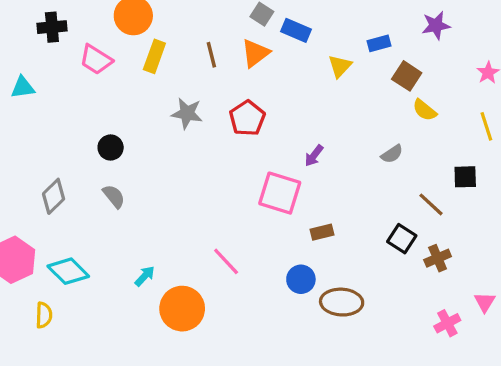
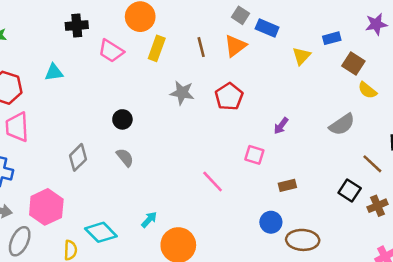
gray semicircle: (392, 154) -> (342, 124), size x1.5
pink square: (280, 193) -> (254, 155), size x0.6
pink line: (226, 261) -> (213, 182), moved
cyan diamond: (68, 271) -> (101, 232), moved

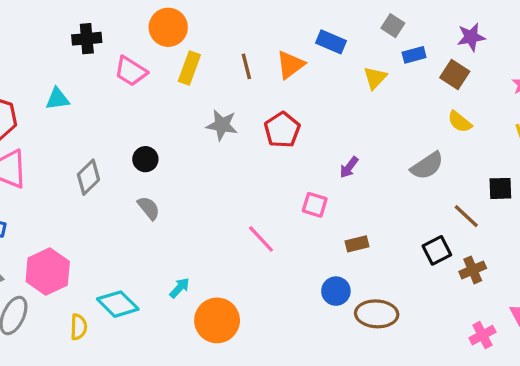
gray square: (240, 15) -> (393, 26), moved
brown square: (353, 64) -> (455, 74), moved
gray diamond: (78, 157) -> (88, 177), moved
black square: (350, 190) -> (437, 250), turned 30

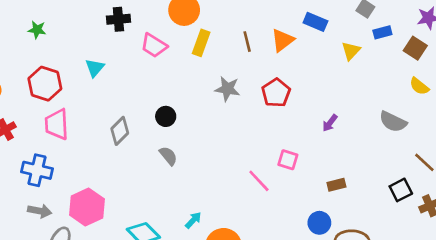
cyan triangle: (57, 99) -> (95, 68), turned -42
gray semicircle: (427, 166) -> (393, 122), turned 60
pink square: (315, 205) -> (288, 160), moved

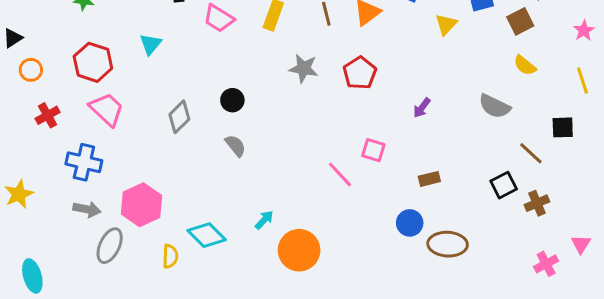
brown square: (415, 48) -> (520, 21), turned 30
pink trapezoid: (57, 124) -> (107, 109), turned 136

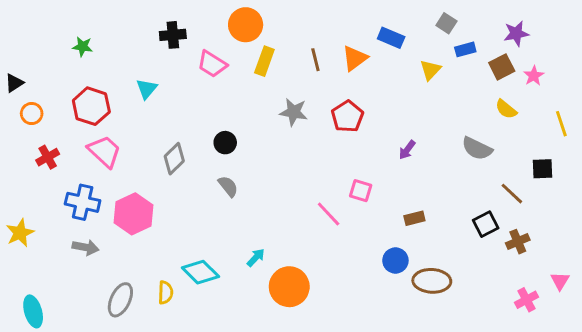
pink star: (584, 30) -> (534, 76), moved
pink hexagon: (141, 205) -> (134, 214), moved
gray ellipse: (110, 246) -> (120, 300), moved

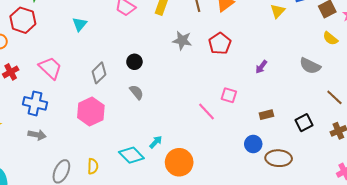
red hexagon: (91, 106) -> (23, 20), moved
pink hexagon: (134, 214) -> (91, 112), moved
black square: (486, 224) -> (304, 123), moved
cyan diamond: (200, 272) -> (131, 155), moved

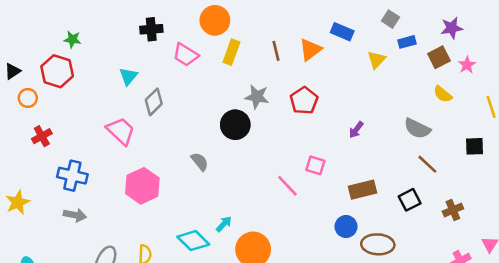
black circle: (134, 62) -> (235, 125), moved, size x1.5
pink trapezoid: (50, 68) -> (121, 131), moved
gray diamond: (99, 73) -> (154, 102), moved
brown line: (334, 97) -> (427, 164), moved
brown rectangle: (266, 115) -> (363, 190), size x1.5

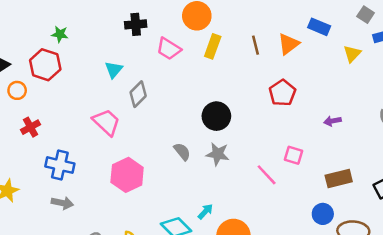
gray star: (257, 97) -> (218, 154), moved
purple arrow: (356, 130) -> (333, 121), turned 42

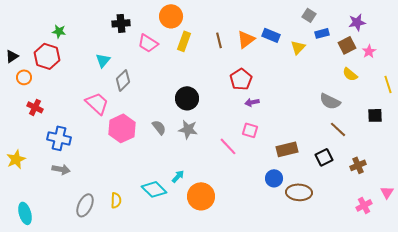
blue rectangle: (319, 27) -> (271, 35), moved
purple arrow: (333, 121) -> (252, 102), moved
red cross: (31, 127) -> (35, 107), turned -35
pink hexagon: (127, 175) -> (122, 128), moved

